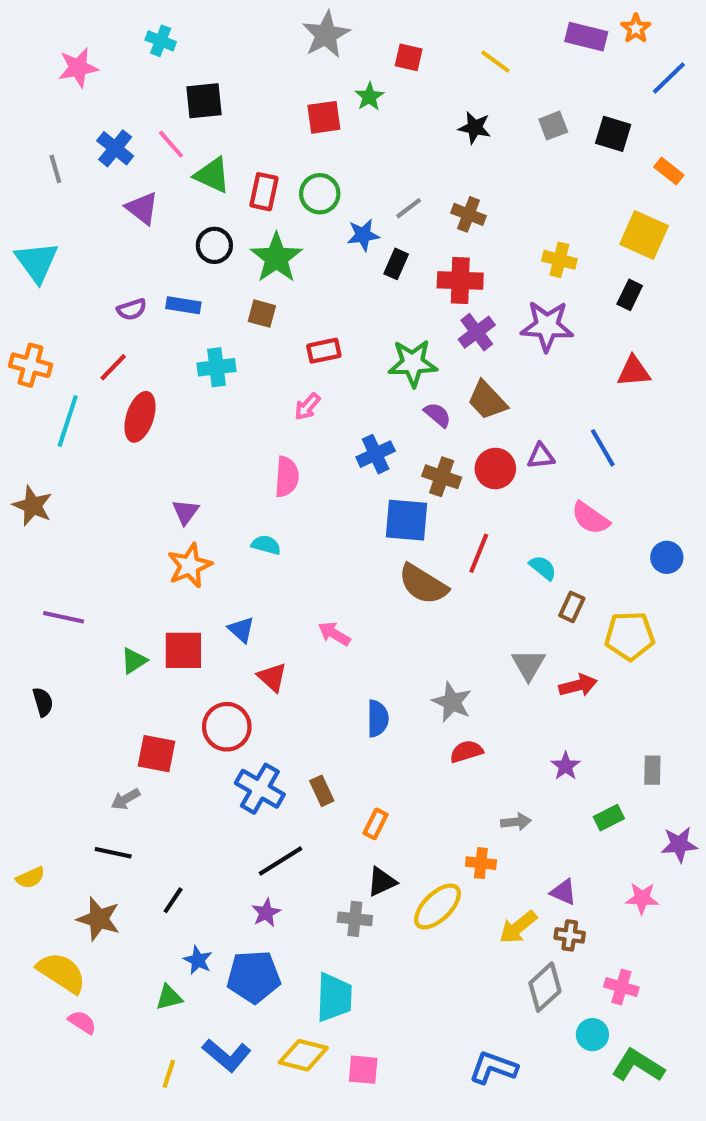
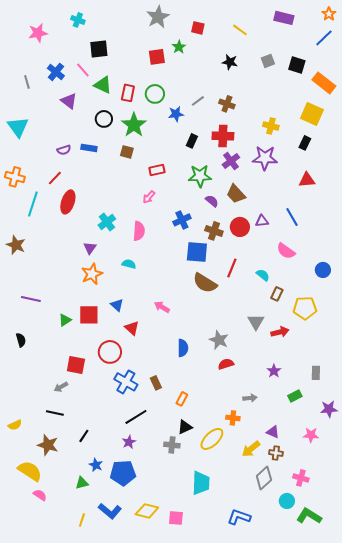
orange star: (636, 28) -> (329, 14), moved
orange rectangle: (669, 171) -> (324, 83), size x1.6
black rectangle: (396, 264) -> (192, 141), moved
cyan cross: (216, 367) -> (107, 222), moved, turned -30
cyan trapezoid: (334, 997) -> (201, 483), moved

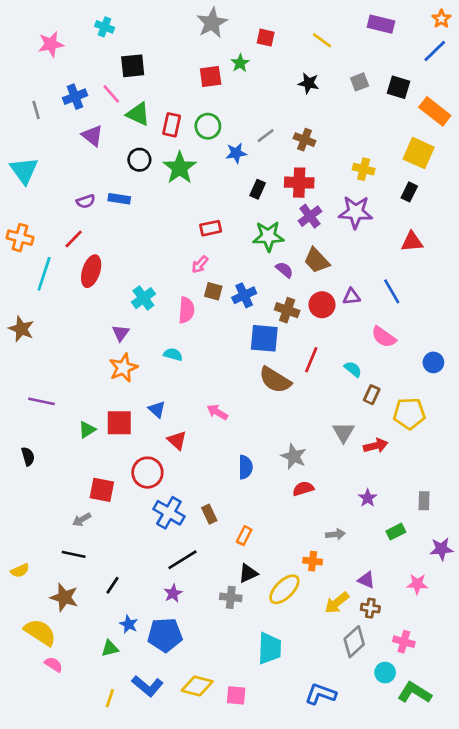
blue cross: (56, 72) -> (75, 97), turned 30
brown square: (127, 152) -> (213, 291), moved

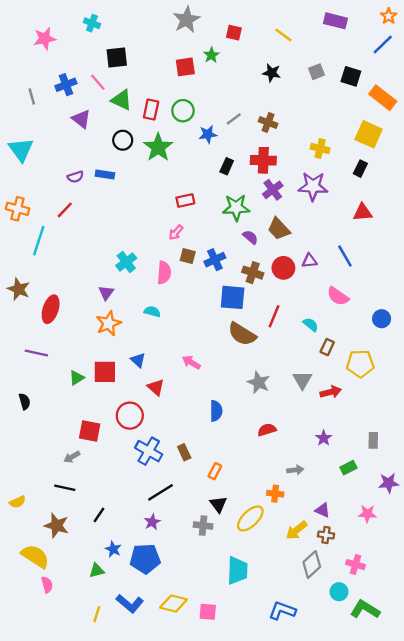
red ellipse: (91, 271) -> (51, 309), moved
gray star: (294, 456) -> (259, 383), moved
black triangle: (248, 573) -> (218, 504), turned -42
pink semicircle: (54, 664) -> (47, 585), turned 42

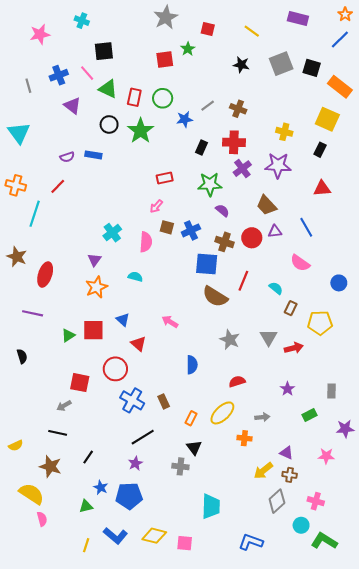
gray square: (317, 72) -> (281, 64), size x1.6
brown trapezoid: (279, 229) -> (266, 205), moved
yellow ellipse: (250, 518) -> (222, 413), moved

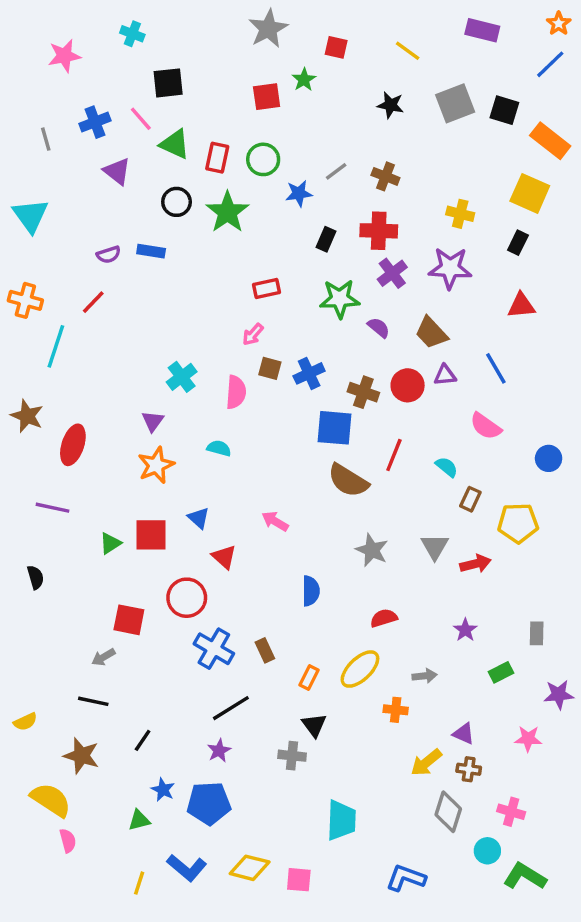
purple semicircle: (222, 211) -> (379, 328), moved
gray diamond: (277, 501) -> (448, 812), turned -30

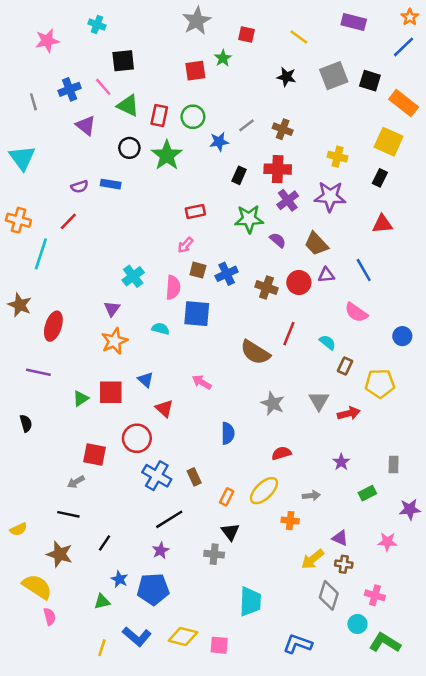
blue square: (334, 428) -> (197, 314), moved

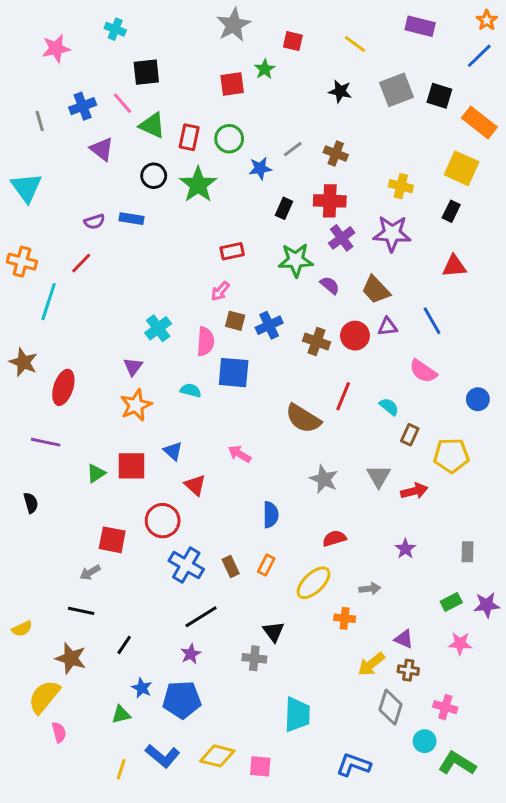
green rectangle: (367, 493) -> (451, 602), moved
orange rectangle: (227, 497) -> (266, 565), moved
yellow semicircle: (37, 587) -> (44, 697), turned -84

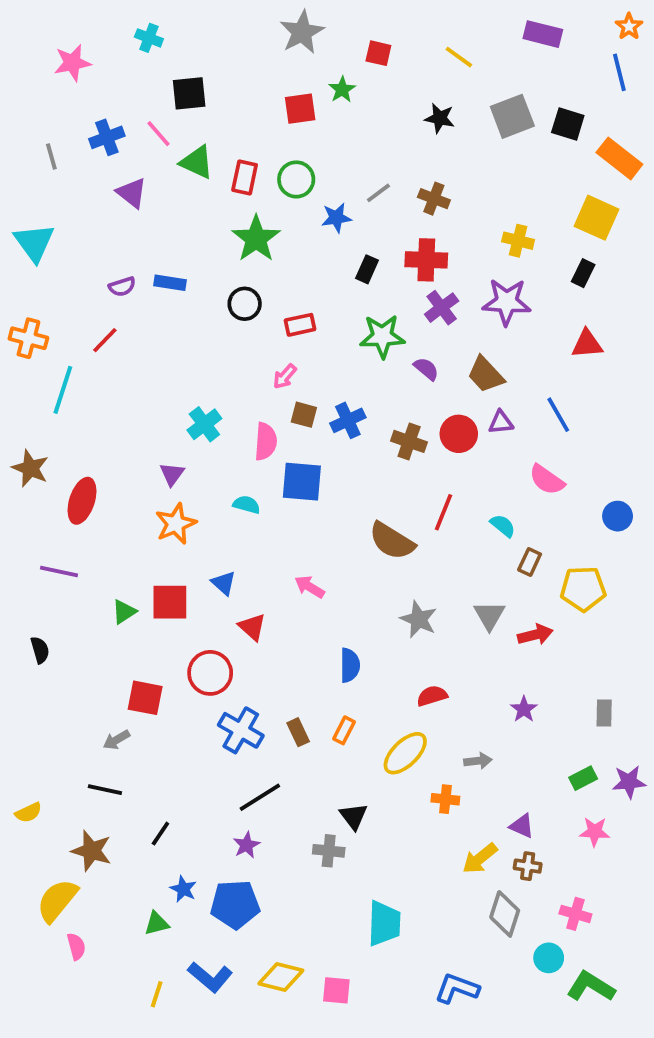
blue line: (479, 56) -> (619, 72), turned -60
black circle: (154, 176) -> (245, 304), moved

